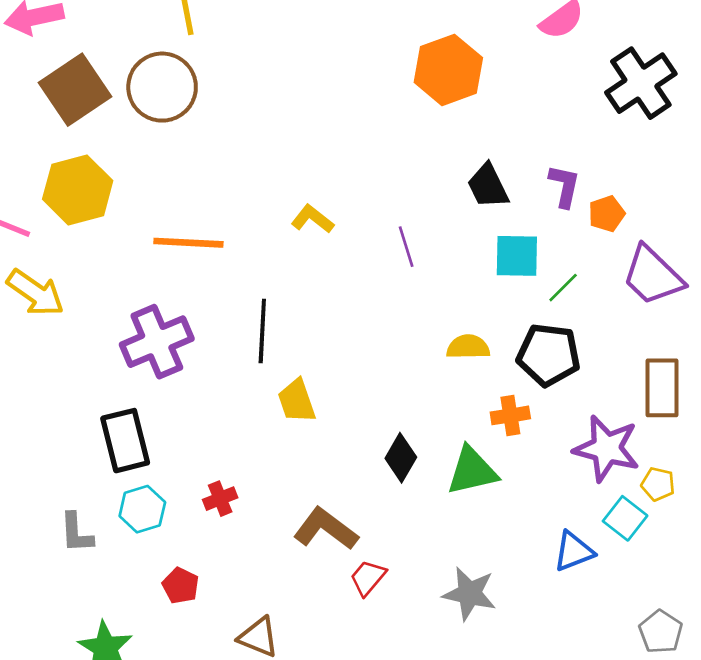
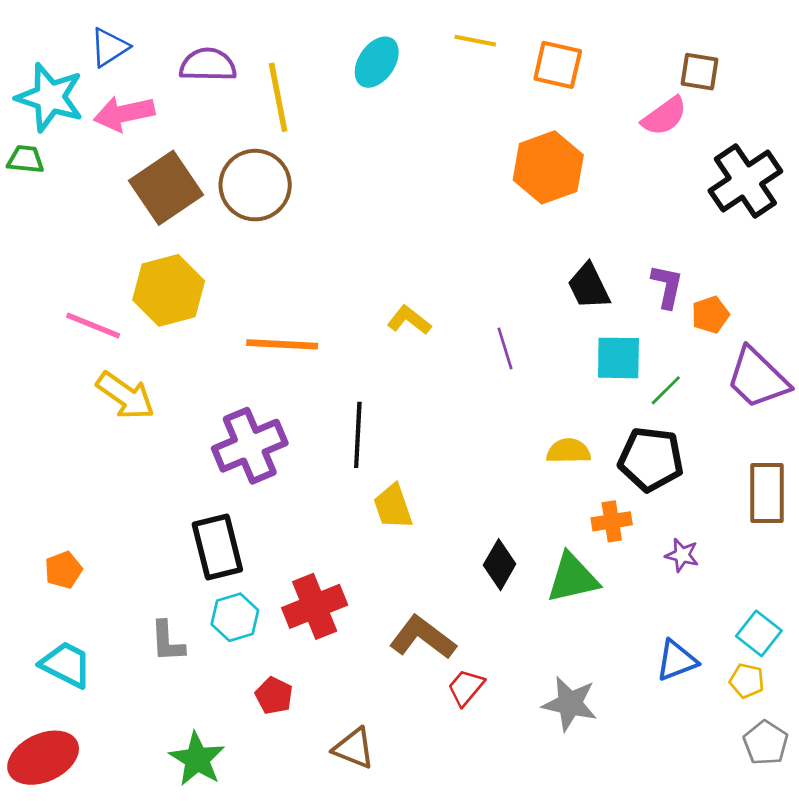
purple star: (607, 448) -> (682, 555), moved, size x0.5
yellow pentagon: (658, 484) -> (747, 681), moved
red cross: (220, 499) -> (315, 606), size x1.8
cyan square: (625, 518) -> (759, 633), moved

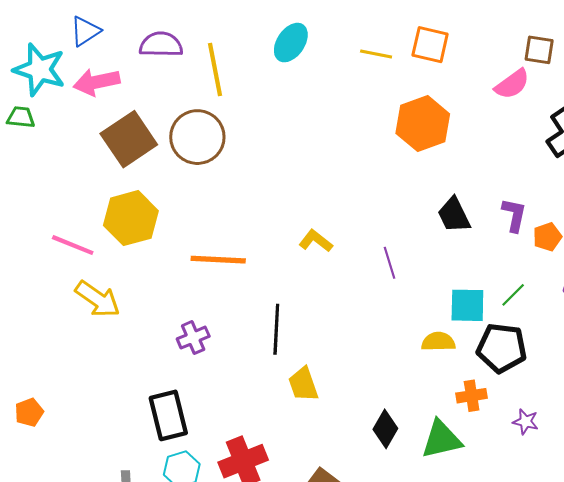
yellow line: (475, 41) -> (376, 54), moved
cyan square: (618, 358) -> (467, 305), moved
purple cross: (250, 446) -> (193, 338), size x0.6
orange pentagon: (63, 570) -> (29, 412), moved

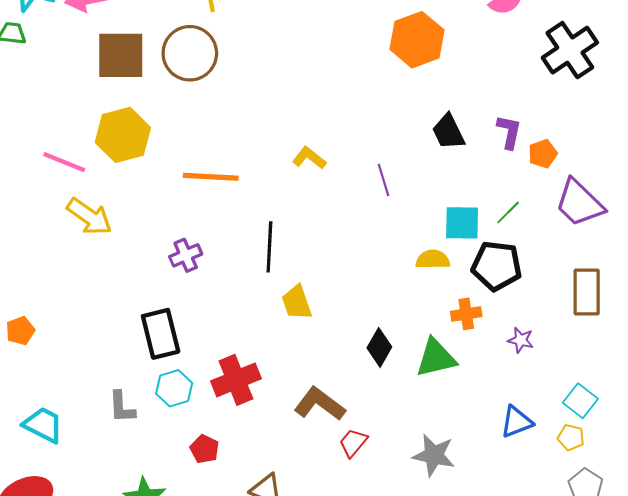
brown square: (129, 139) -> (121, 55), turned 34

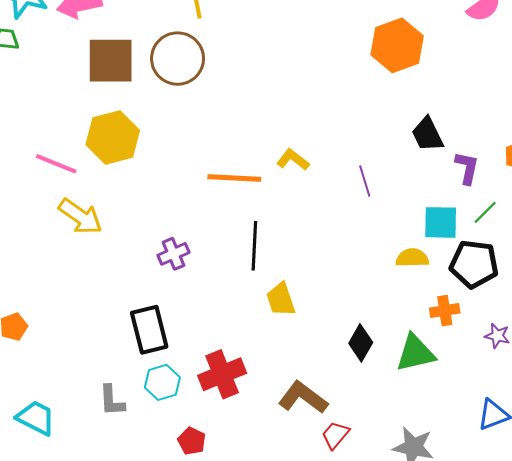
purple L-shape: (509, 132) -> (467, 168), moved
orange line: (211, 177) -> (234, 178), moved

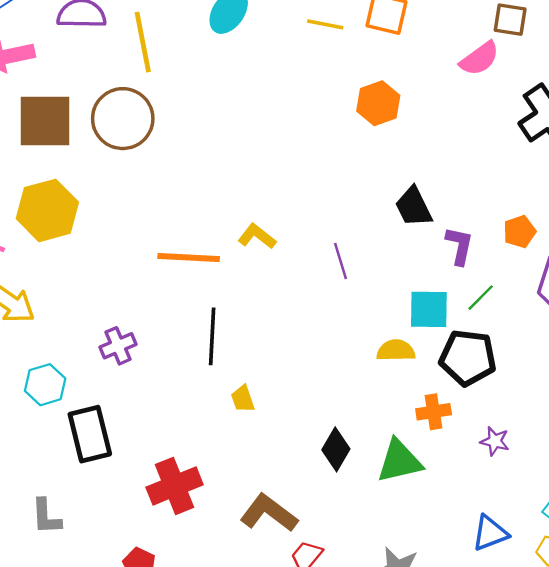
orange hexagon: (397, 45) -> (378, 103), size x0.7
yellow trapezoid: (281, 299) -> (243, 399), size x0.7
cyan hexagon: (162, 382) -> (45, 385), moved

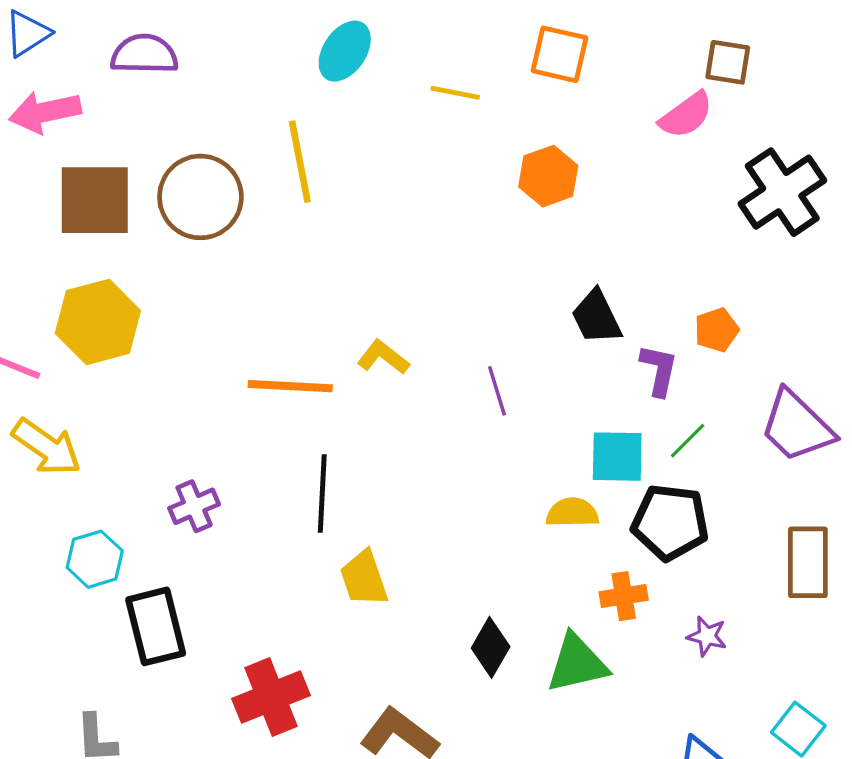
yellow line: (325, 24) -> (455, 93), moved
yellow line: (143, 42) -> (300, 162), moved
orange pentagon: (520, 232) -> (717, 330), moved
yellow trapezoid: (243, 399) -> (364, 578), size x1.5

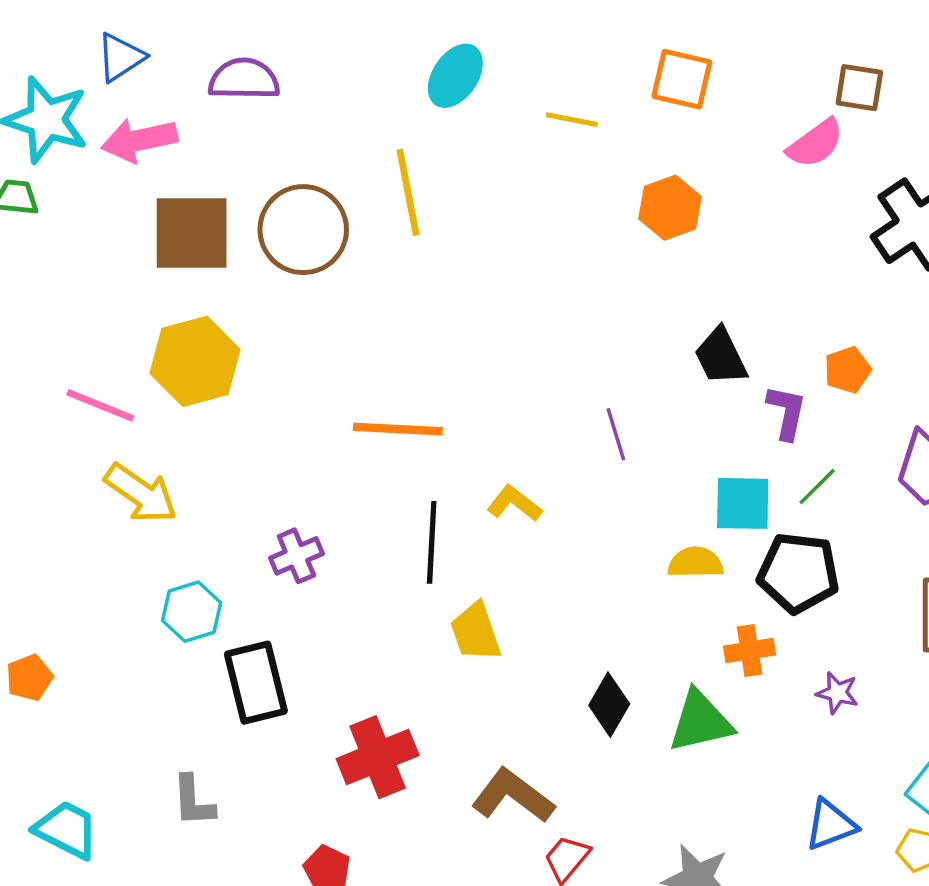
yellow L-shape: (383, 357) -> (515, 503), moved

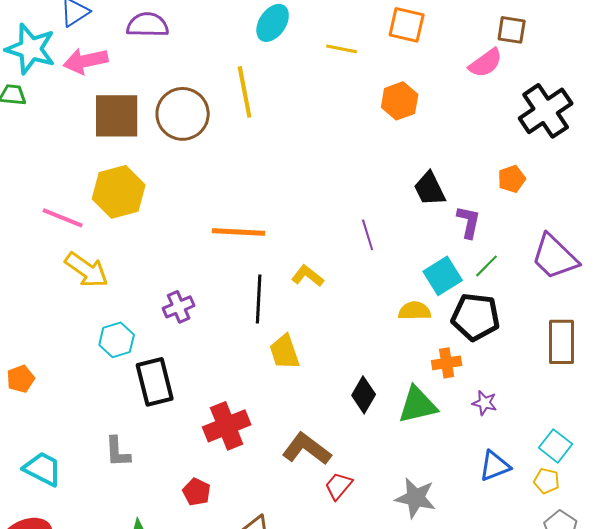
orange pentagon: (848, 370) -> (512, 179), moved
cyan square: (743, 503) -> (443, 276), turned -33
purple star: (837, 693) -> (485, 403), moved

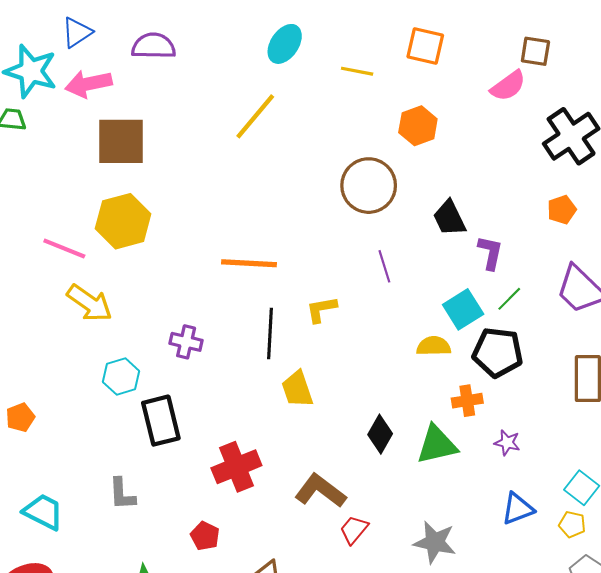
yellow line: (245, 92) -> (255, 116), turned 51
brown circle: (183, 114) -> (369, 186), moved
orange pentagon: (512, 179) -> (562, 210), moved
yellow L-shape: (308, 276) -> (321, 309), turned -48
purple cross: (179, 307) -> (186, 342), turned 36

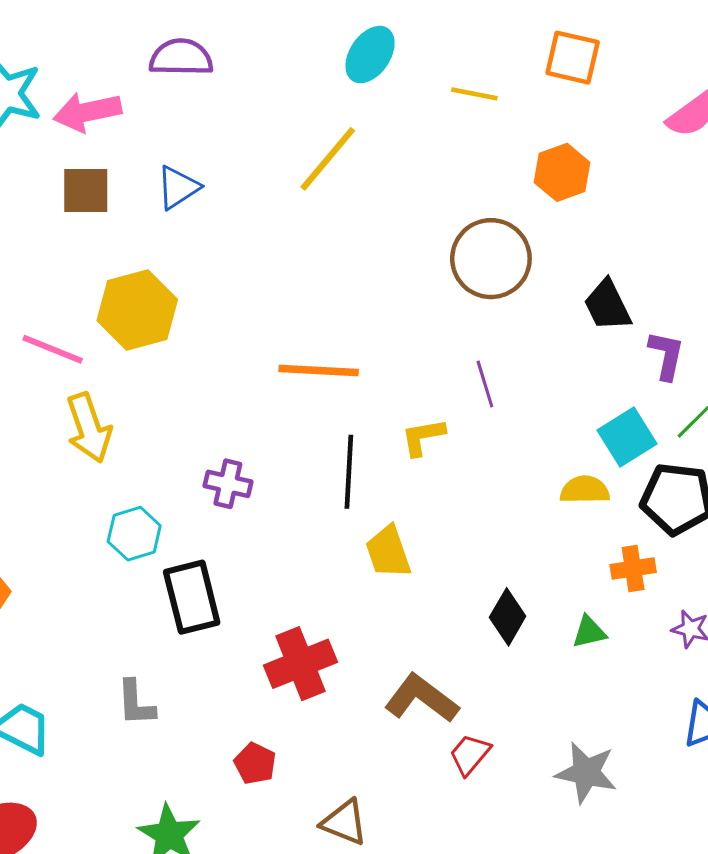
blue triangle: (77, 32) -> (178, 188), moved
brown square: (121, 141) -> (86, 191), moved, size x0.7
purple line: (384, 266) -> (485, 384), moved
yellow arrow: (90, 303) -> (89, 428), turned 36
green triangle: (437, 445) -> (589, 632), size x0.6

